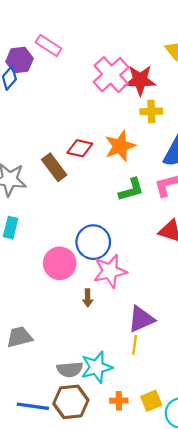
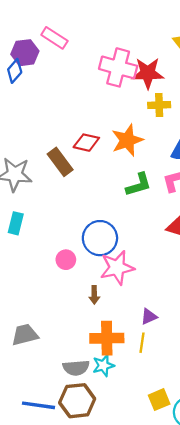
pink cross: (111, 75) -> (118, 67), turned -33
pink circle: (60, 263) -> (66, 260), size x0.6
purple triangle: (141, 319) -> (149, 317), size x0.6
cyan star: (97, 367) -> (103, 365), size x0.7
orange cross: (119, 401) -> (107, 338), moved, size x1.8

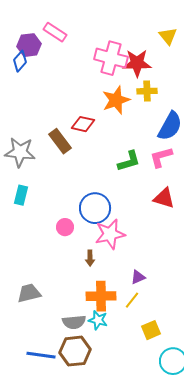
orange star: (127, 140) -> (116, 100), moved
yellow line: (142, 343) -> (132, 300), turned 30
cyan star: (103, 365) -> (98, 320), turned 30
yellow square: (159, 400) -> (151, 330), moved

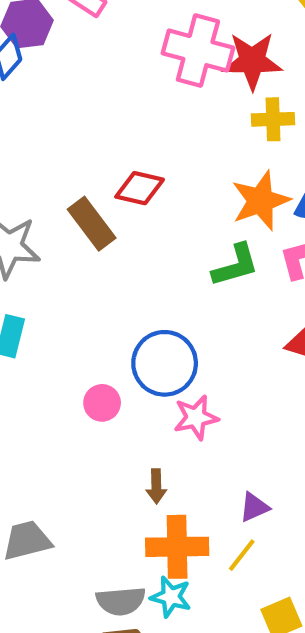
orange star: (116, 100) -> (261, 201), moved
pink star: (110, 234) -> (196, 418), size x0.7
brown arrow: (90, 258) -> (156, 486), moved

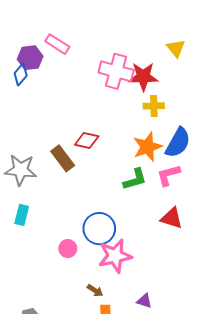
pink star: (196, 418) -> (115, 256), size x1.5
brown arrow: (156, 486) -> (95, 290), turned -56
purple triangle: (254, 507) -> (144, 301), turned 42

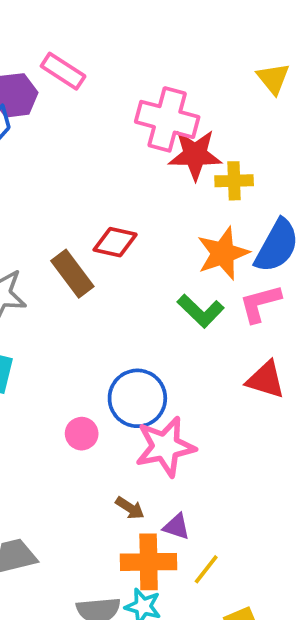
red star: (143, 77) -> (195, 155), moved
green L-shape: (135, 179) -> (201, 311), turned 60
purple triangle: (144, 301) -> (176, 527), moved

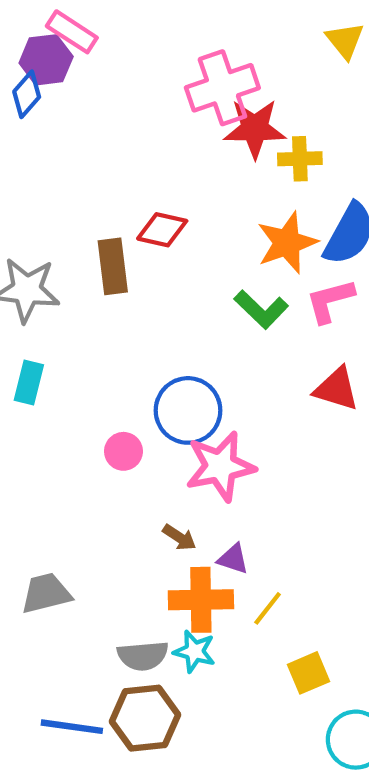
pink rectangle: (63, 71) -> (72, 32), moved
pink cross: (167, 119) -> (222, 88), turned -34
brown rectangle: (72, 274) -> (113, 266), turned 30

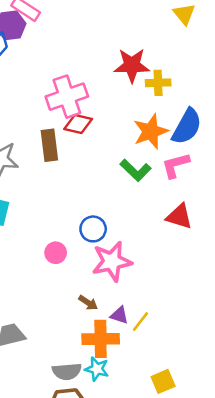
pink cross: (222, 88) -> (67, 97), moved
blue circle: (188, 410) -> (93, 229), size x0.7
yellow line: (268, 608) -> (141, 321), moved

